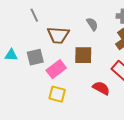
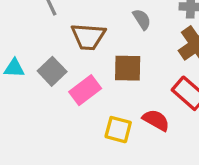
gray square: (35, 57) -> (52, 71), turned -30
yellow square: (57, 94) -> (118, 130), moved

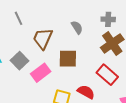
brown trapezoid: (88, 37) -> (43, 38), turned 110

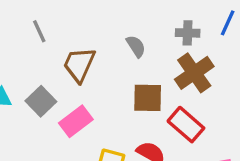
brown square: (68, 59) -> (148, 98), moved

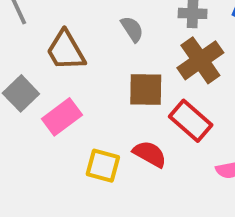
brown trapezoid: (79, 65) -> (66, 51), turned -54

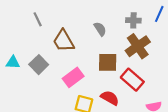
pink rectangle: (62, 117) -> (73, 77), moved

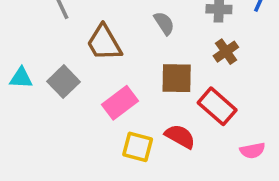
brown cross: (138, 46) -> (226, 52), size x0.6

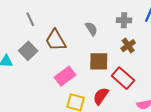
gray square: (63, 82) -> (28, 51), moved
red semicircle: (180, 136) -> (101, 96), turned -84

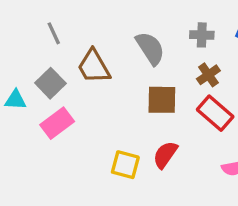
gray semicircle: (91, 29) -> (150, 48), size x1.5
pink rectangle: (65, 76) -> (57, 123), moved
red rectangle: (123, 78) -> (215, 113), moved

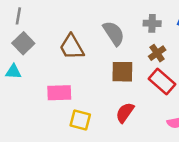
gray line: (54, 33) -> (18, 16), moved, turned 35
gray square: (50, 83) -> (23, 43), moved
pink rectangle: (57, 123) -> (59, 93), moved, turned 35
yellow square: (125, 165) -> (80, 120), moved

